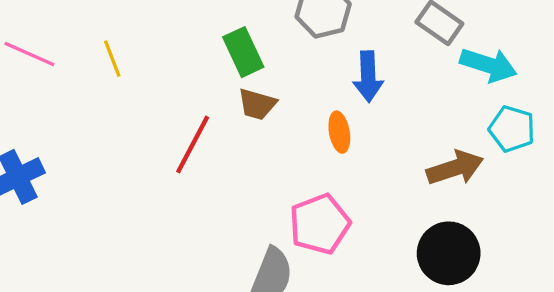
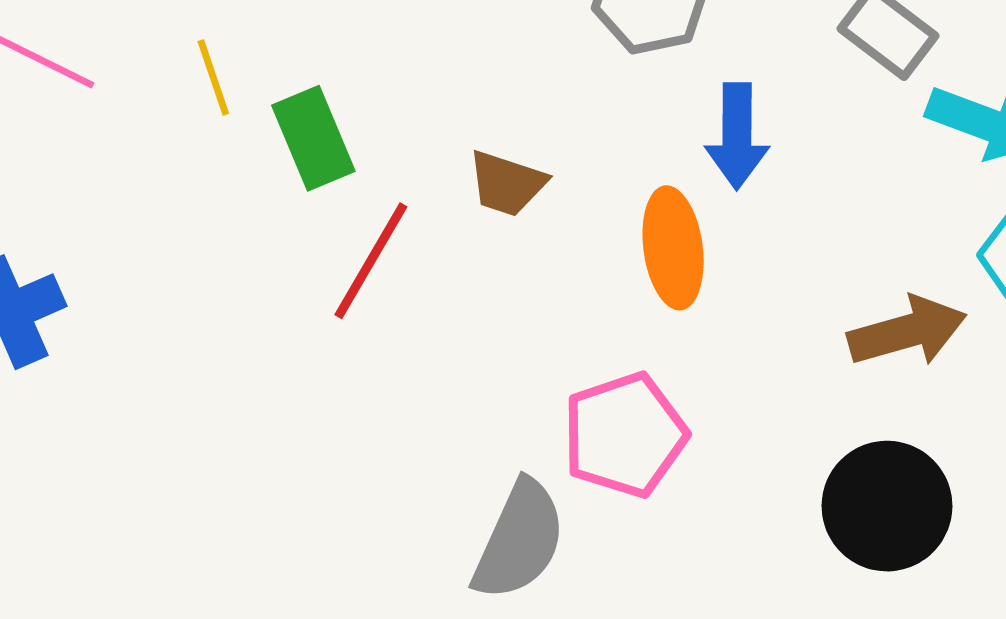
green rectangle: (243, 52) -> (313, 138), moved
orange ellipse: (339, 132) -> (673, 248), size x1.4

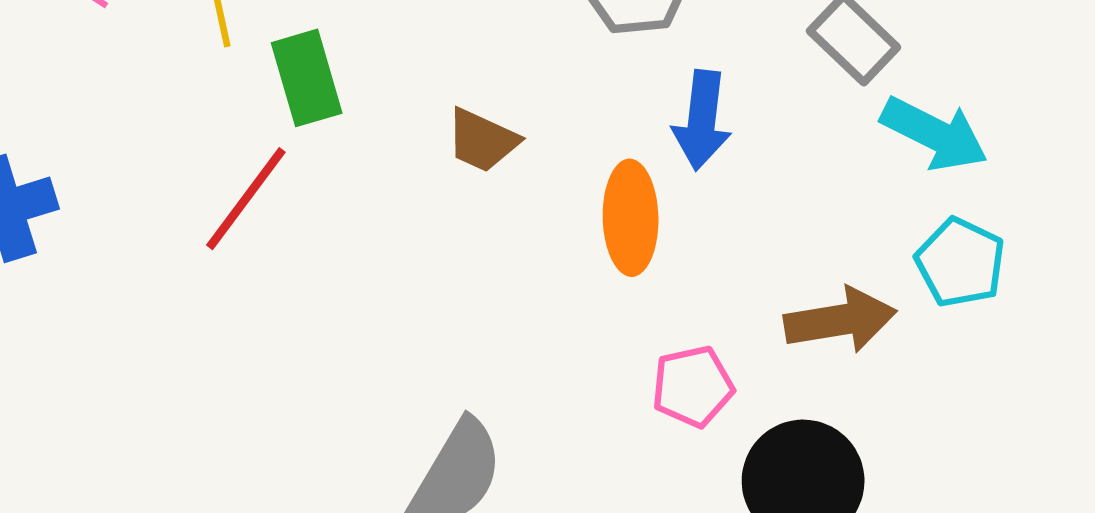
red line: (371, 261) -> (246, 199), moved
pink pentagon: (625, 435) -> (693, 386), moved, size x0.7

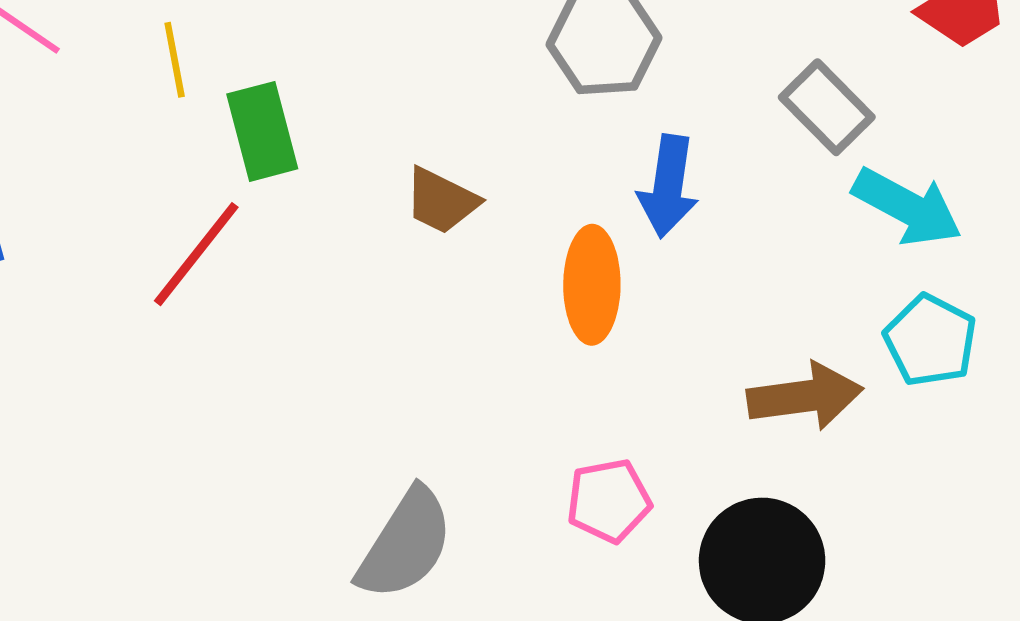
pink pentagon: (693, 386) -> (609, 501), moved

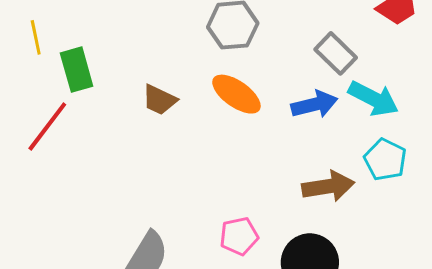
blue arrow: (668, 186) -> (314, 104), moved, turned -111
orange ellipse: (592, 285) -> (236, 94), moved, turned -54

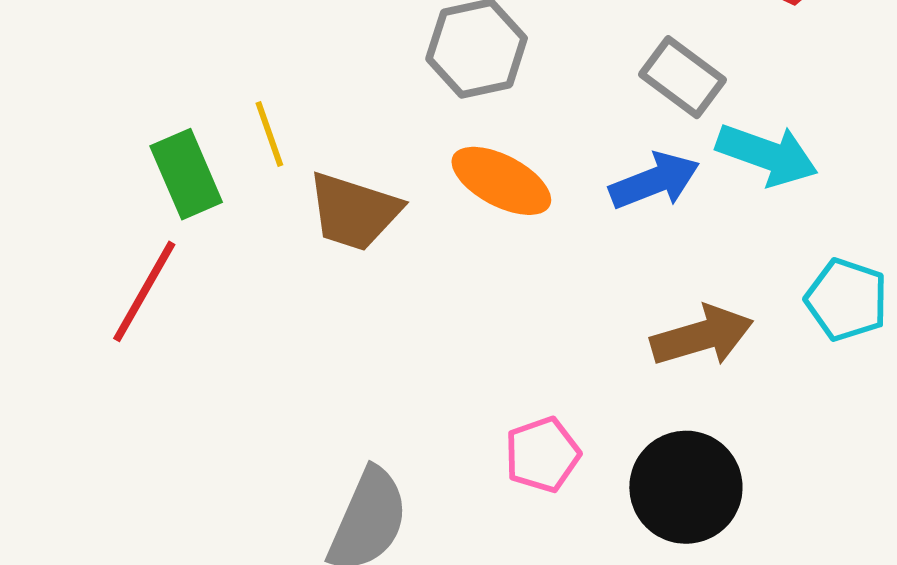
yellow line: (36, 37) -> (269, 134), moved
brown trapezoid: (159, 100) -> (354, 212), size x1.4
cyan pentagon: (385, 160) -> (847, 300), moved

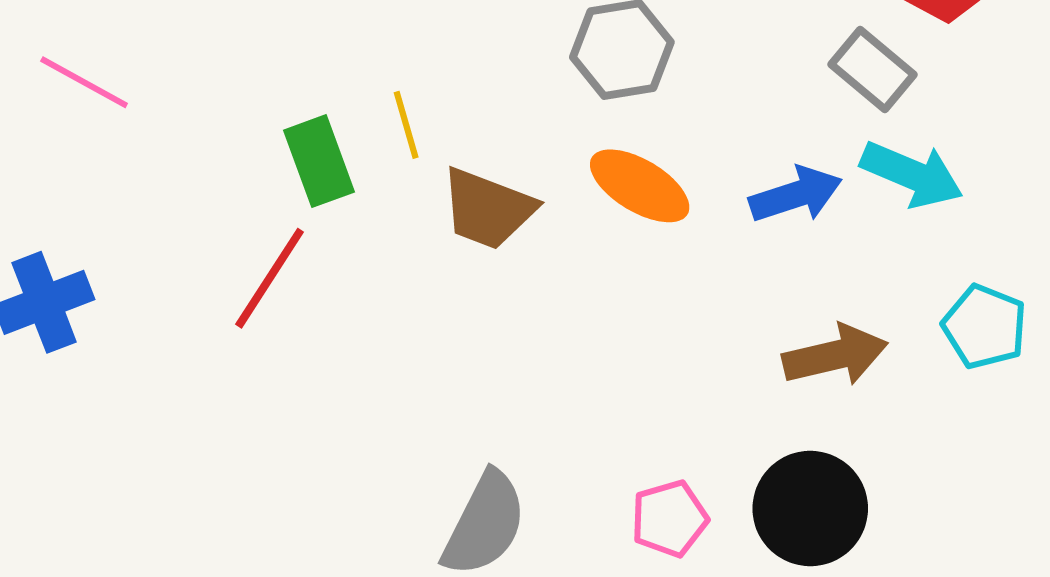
gray rectangle: (683, 77) -> (872, 70), moved
pink pentagon: (542, 455) -> (669, 519), moved

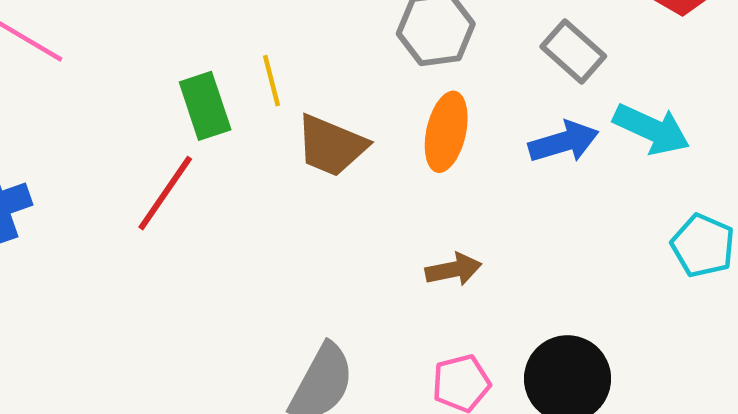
gray rectangle: (872, 70) -> (573, 51), moved
orange ellipse: (640, 186) -> (446, 132), turned 70
brown arrow: (835, 355) -> (453, 269), moved, size x0.7

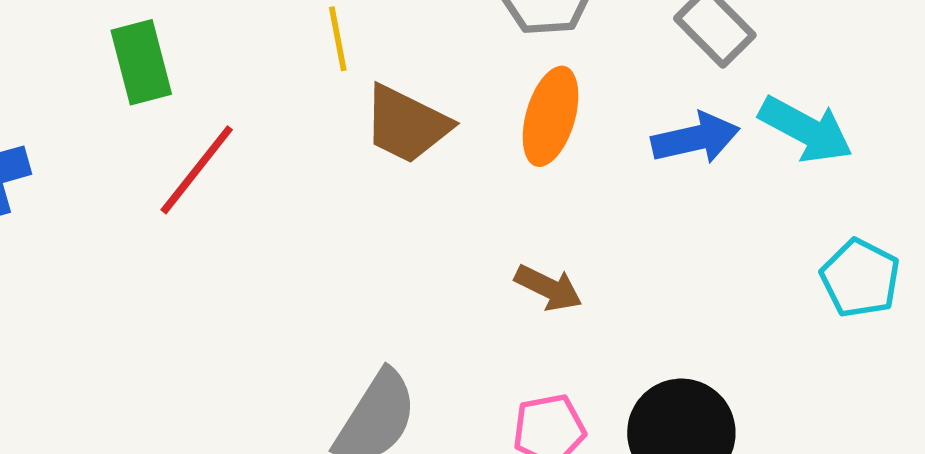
green rectangle: (205, 106) -> (141, 62), moved
brown arrow: (453, 269) -> (548, 288), turned 34

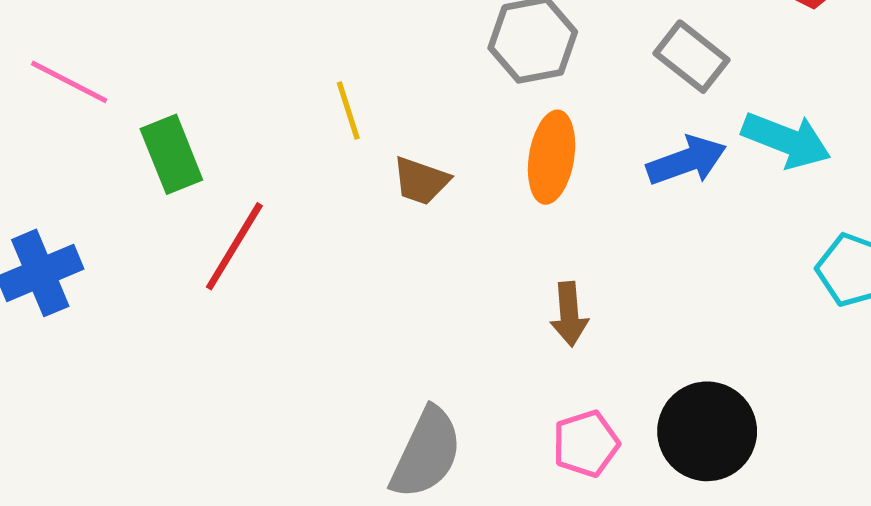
brown trapezoid: (407, 124) -> (421, 181), size x0.7
brown arrow: (548, 288) -> (569, 314), turned 66

